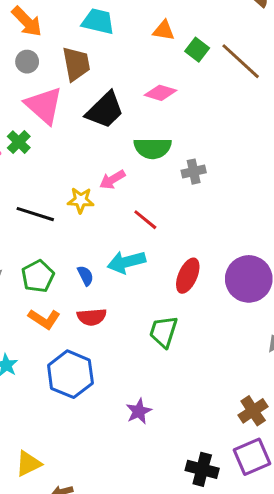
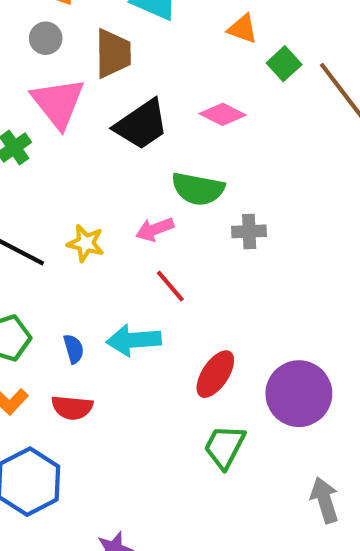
pink arrow: (112, 180) -> (155, 229), moved
green trapezoid: (164, 332) -> (225, 447), moved

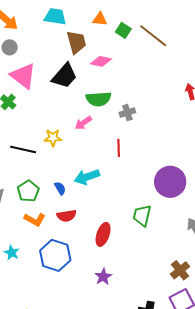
brown trapezoid: (113, 54) -> (76, 42), moved
red line: (170, 286) -> (119, 148), moved, turned 54
red ellipse: (215, 374) -> (103, 234), moved

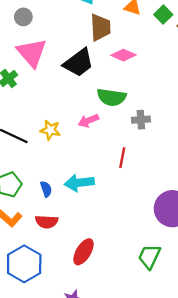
green square: (123, 30) -> (163, 15), moved
green trapezoid: (142, 215) -> (149, 257), moved

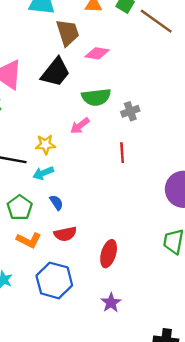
cyan arrow: (79, 183) -> (43, 173), moved, size x0.7

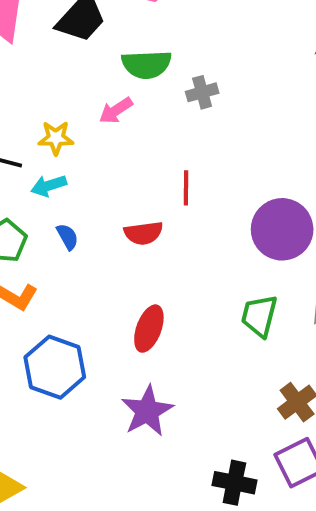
red line: (122, 153) -> (186, 188), moved
red semicircle: (65, 234) -> (143, 233), moved
purple star: (111, 303) -> (147, 411), size x1.5

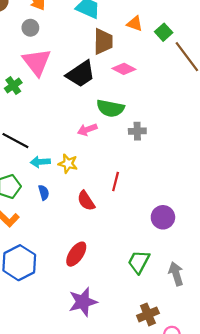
yellow star: (56, 138) -> (68, 164), moved
purple circle: (282, 229) -> (163, 217), size x0.7
red semicircle: (143, 233) -> (86, 201), turned 50
purple star: (147, 411) -> (83, 302), moved

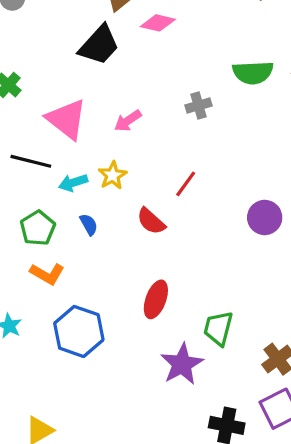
pink triangle: (37, 62) -> (67, 119), moved
green semicircle: (110, 108) -> (253, 73), moved
yellow star: (68, 164) -> (113, 175), turned -30
red line: (116, 182) -> (186, 184), turned 36
green trapezoid: (139, 262) -> (218, 328), moved

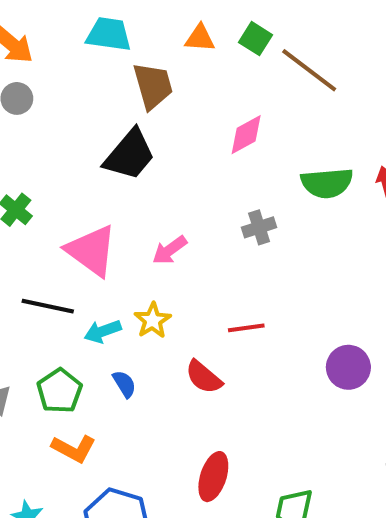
pink diamond: (158, 23) -> (246, 135), moved, turned -40
red line: (186, 184) -> (246, 328), turned 48

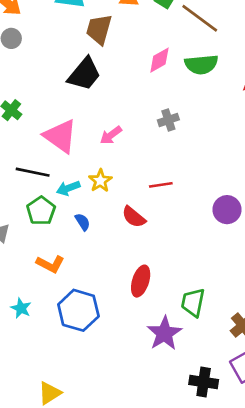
brown trapezoid: (153, 86) -> (99, 29), turned -148
green semicircle: (327, 183) -> (201, 65), moved
green pentagon: (59, 391) -> (41, 211), moved

